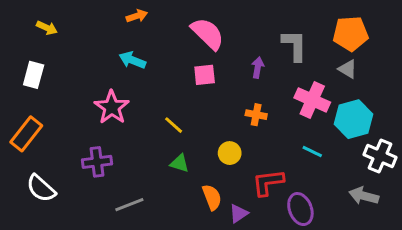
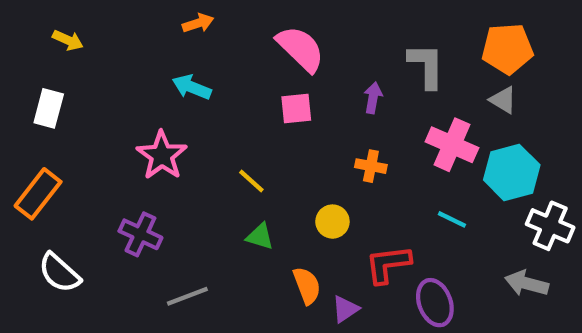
purple cross: (97, 162) -> (140, 234), turned 32

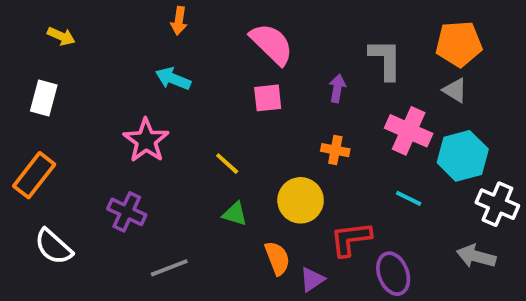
orange arrow: (198, 23) -> (179, 21), turned 116
yellow circle: (332, 222) -> (301, 200), size x1.5

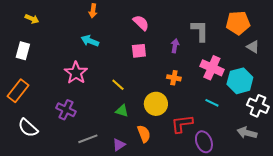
pink semicircle: (272, 44) -> (141, 23), size x0.7
gray triangle: (455, 90) -> (253, 47), moved
purple triangle: (312, 279) -> (119, 145), moved

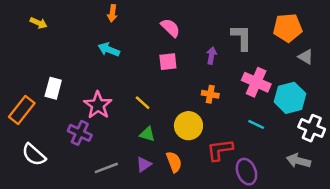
white rectangle: (23, 51) -> (53, 88), moved
pink star: (76, 73) -> (98, 105), moved
purple triangle: (119, 145) -> (144, 164), moved

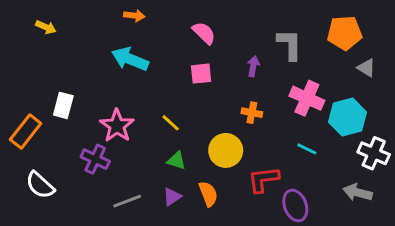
orange arrow: (112, 13) -> (134, 16), turned -91
cyan arrow: (109, 50) -> (130, 59), size x1.4

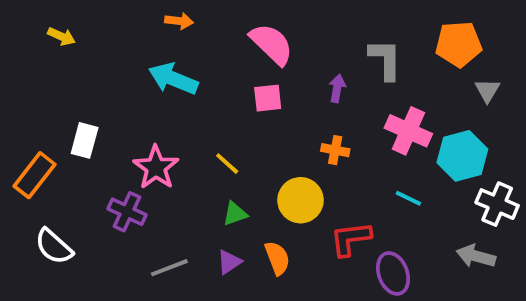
pink semicircle: (204, 33) -> (272, 44), size x1.4
gray triangle: (366, 68) -> (487, 90), turned 30
green triangle: (176, 161) -> (235, 214), turned -36

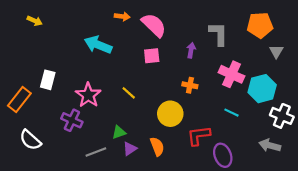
orange arrow: (179, 21) -> (122, 16), moved
green triangle: (235, 214) -> (119, 132), moved

